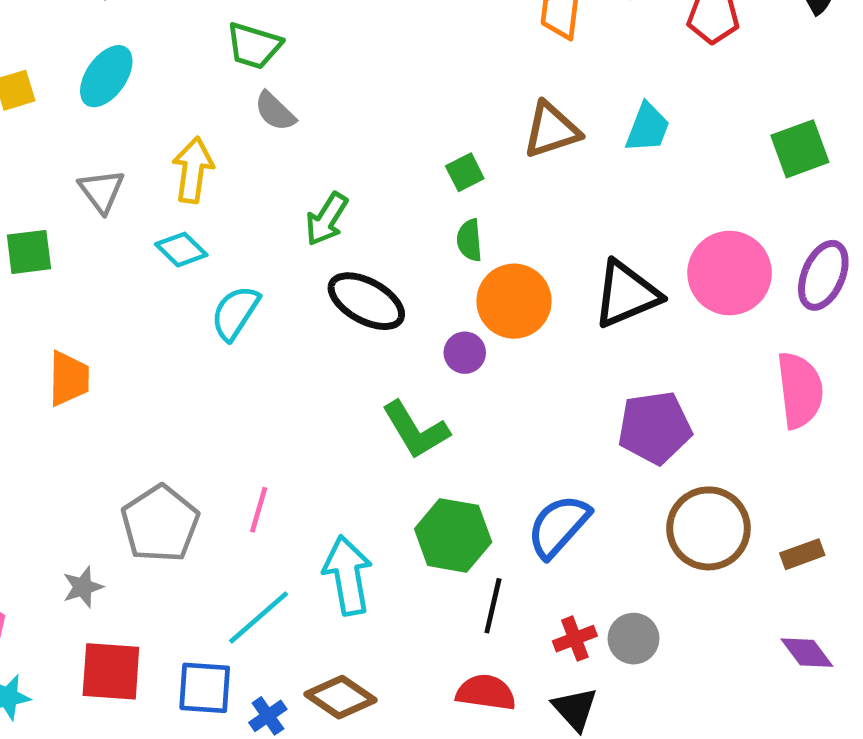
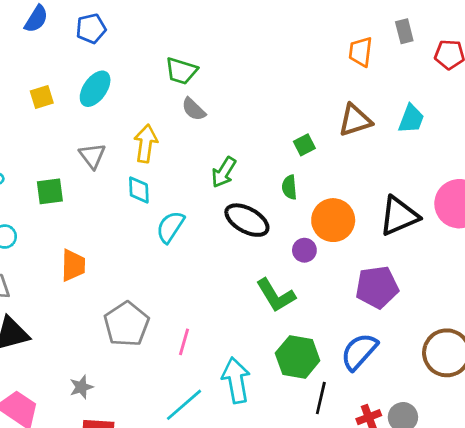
green semicircle: (469, 240) -> (289, 187), moved
cyan diamond: (181, 250) -> (139, 190), turned 44
purple pentagon: (655, 428) -> (377, 287), moved
gray pentagon: (160, 524) -> (127, 324), moved

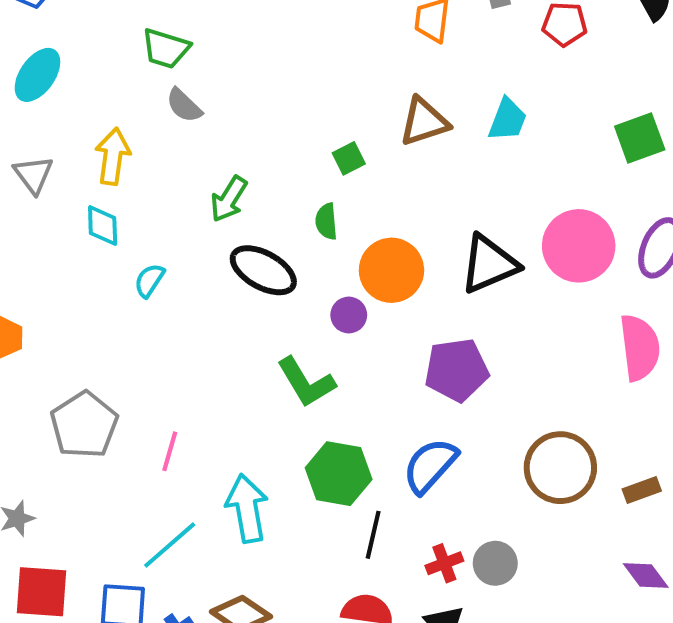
cyan semicircle: (170, 227) -> (149, 280), size x0.7

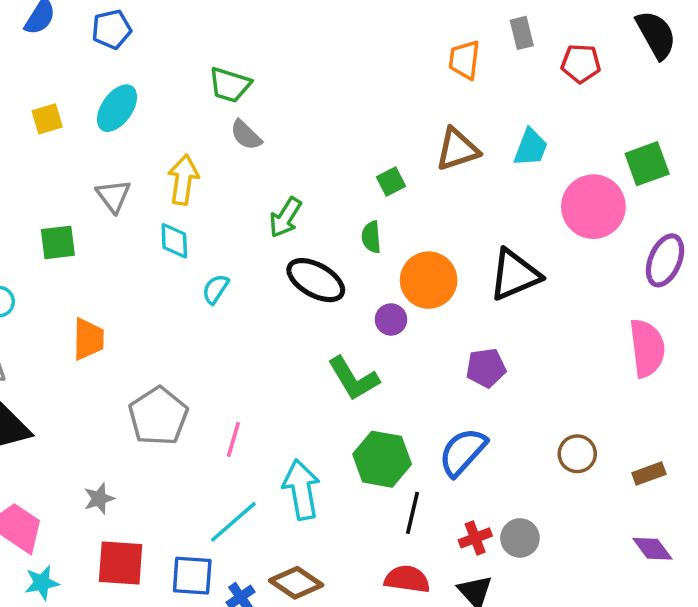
pink circle: (579, 246) -> (593, 207), moved
purple pentagon: (457, 370) -> (486, 368), size x0.7
brown circle: (560, 468) -> (577, 454), size x0.6

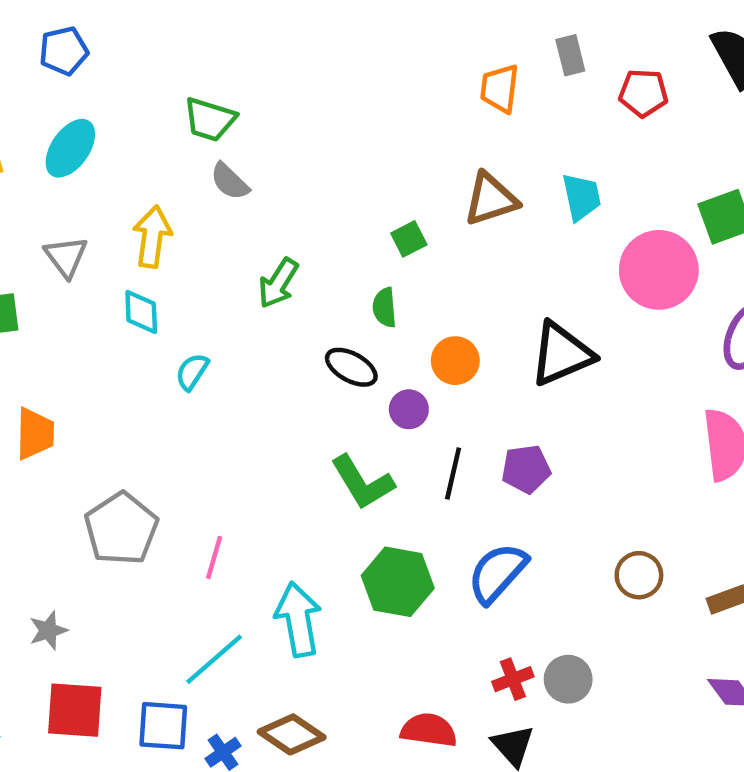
cyan trapezoid: (531, 148) -> (581, 197), turned -33
black ellipse: (316, 280) -> (351, 367), moved, size x0.7
orange circle: (429, 280) -> (455, 361), size x0.7
black line: (412, 513) -> (453, 473), moved

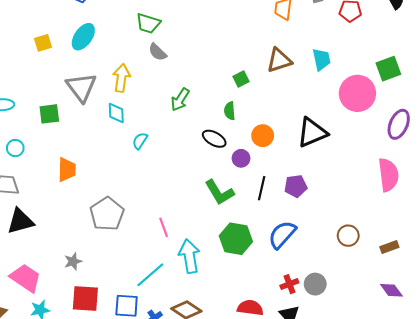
gray triangle: (66, 257) -> (81, 87), size x1.5
pink line: (214, 557) -> (164, 227), moved, turned -36

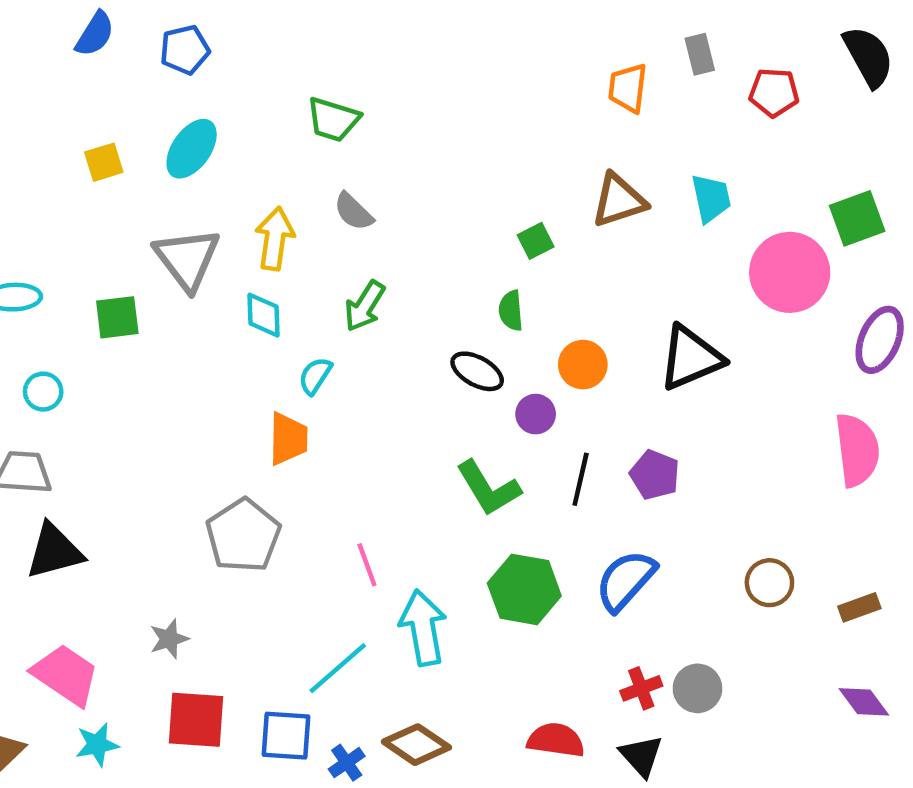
gray semicircle: (158, 52) -> (353, 212), moved
green arrow: (180, 100) -> (365, 306), moved
orange trapezoid: (67, 170) -> (288, 439), moved
purple pentagon: (296, 186) -> (655, 475), turned 30

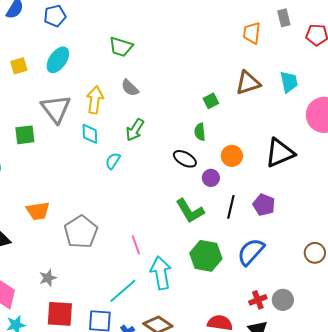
orange trapezoid: (288, 439) -> (38, 211), moved, turned 80

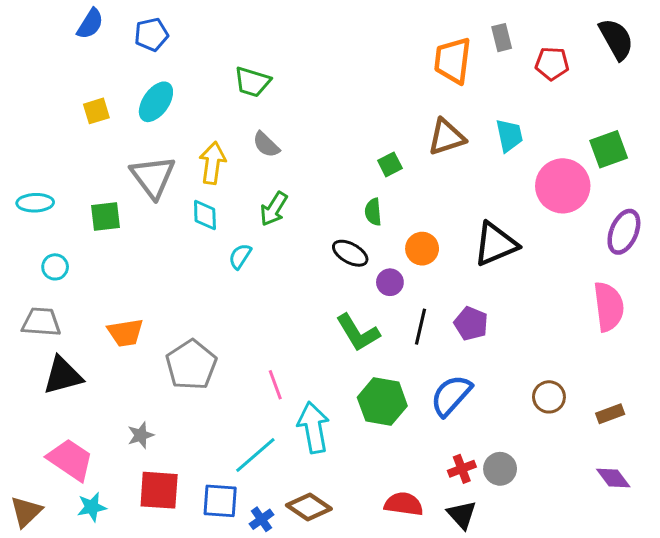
orange trapezoid: (252, 33) -> (453, 61), size x1.4

